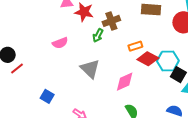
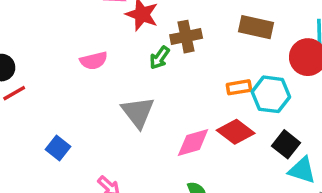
orange rectangle: (135, 46) -> (239, 87), moved
red diamond: (148, 59) -> (236, 132), moved
cyan hexagon: (168, 61) -> (271, 94), moved

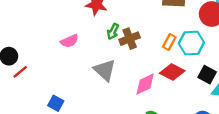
brown cross: (186, 37) -> (130, 39), moved
orange rectangle: (239, 87) -> (169, 42), turned -42

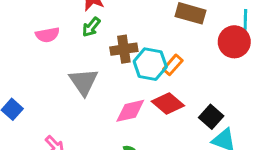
green arrow: (113, 31) -> (91, 27), moved
cyan hexagon: (191, 43) -> (150, 64), moved

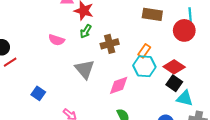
pink semicircle: (47, 35) -> (56, 40), turned 35
cyan hexagon: (150, 64) -> (144, 66), moved
red diamond: (168, 103) -> (174, 67), moved

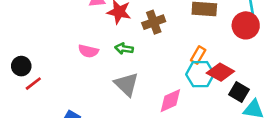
green arrow: (86, 31) -> (124, 49), moved, turned 72
brown cross: (110, 44) -> (154, 22), moved
red diamond: (174, 67) -> (220, 72), moved

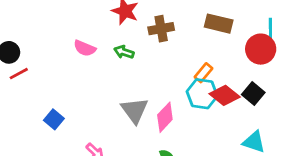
gray triangle: (126, 84) -> (135, 110), moved
black square: (239, 92) -> (253, 94), moved
pink diamond: (170, 101) -> (165, 117), turned -32

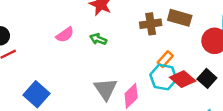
brown cross: (161, 29) -> (151, 24), moved
pink semicircle: (85, 48) -> (65, 35), turned -60
blue square: (54, 119) -> (37, 94), size x1.5

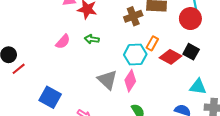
cyan hexagon: (163, 77) -> (135, 55), moved

